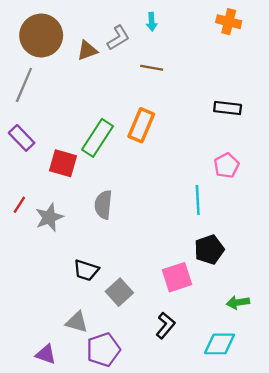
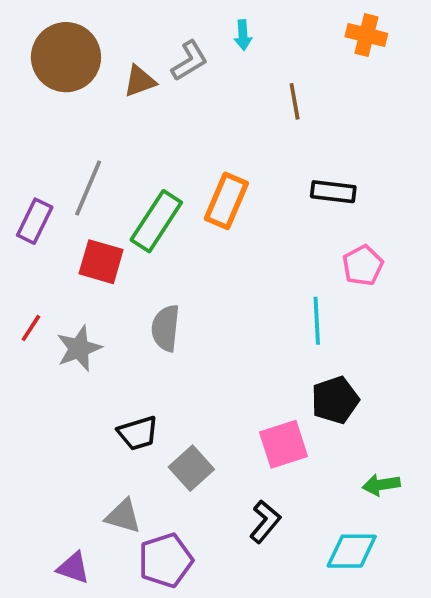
brown line: (152, 68) -> (295, 101), moved, turned 70
gray line: (24, 85) -> (88, 188), moved
black rectangle: (228, 108) -> (333, 192), moved
purple rectangle: (22, 138) -> (35, 221), turned 70
black trapezoid: (86, 270) -> (138, 433), turned -35

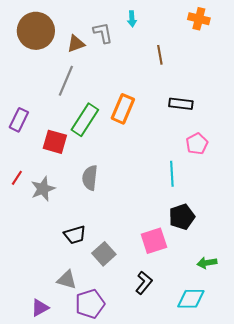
gray L-shape: (189, 61) -> (103, 33), turned -70
gray line: (88, 188) -> (66, 81), moved
purple triangle: (73, 568) -> (40, 308), turned -48

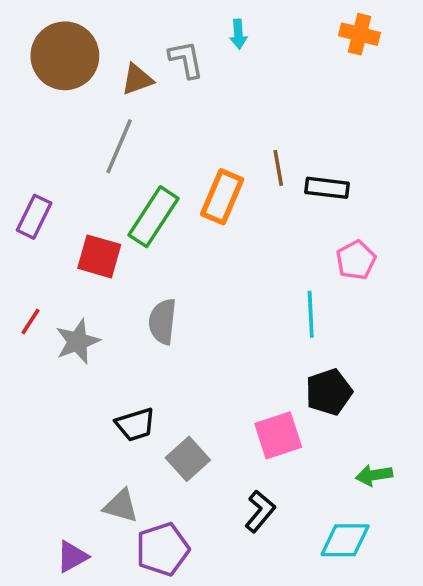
brown line: (160, 55) -> (278, 168), moved

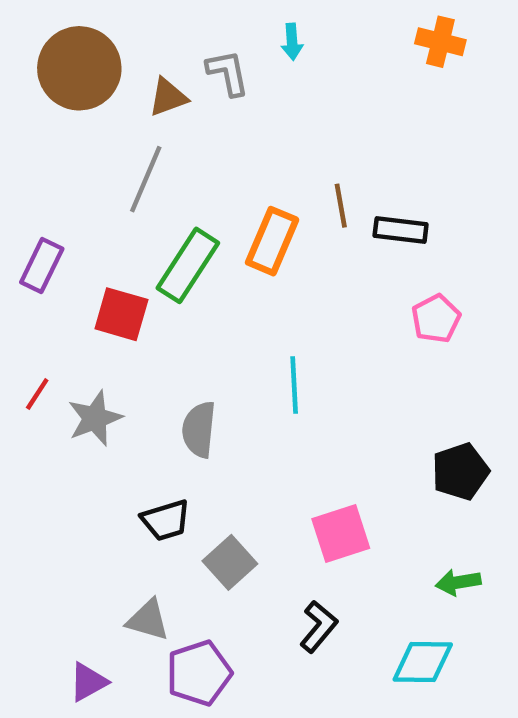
cyan line: (311, 314) -> (294, 385), moved
gray semicircle: (163, 322) -> (199, 429), moved
black pentagon: (329, 392) -> (460, 471), moved

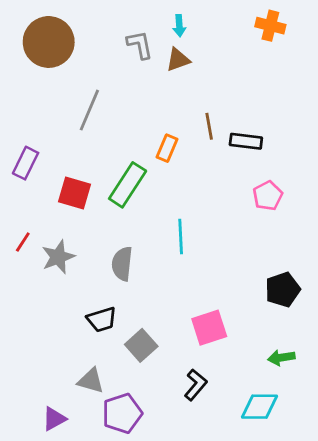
brown triangle: (168, 97) -> (178, 60), moved
orange rectangle: (272, 241) -> (167, 148), size x0.7
green rectangle: (188, 265) -> (128, 185), moved

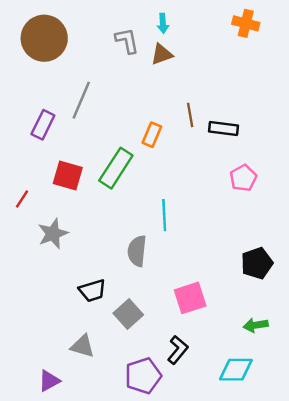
purple rectangle: (26, 163) -> (43, 125), moved
red line: (23, 242) -> (22, 199), moved
gray semicircle: (122, 264) -> (137, 251), moved
purple pentagon: (122, 413) -> (143, 376), moved

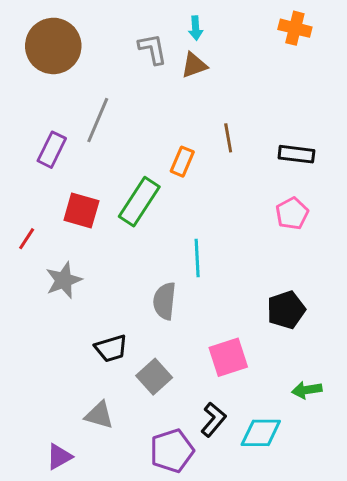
black rectangle: (224, 128) -> (296, 154), moved
black pentagon: (257, 263) -> (286, 310), moved
cyan diamond: (236, 370) -> (261, 433), moved

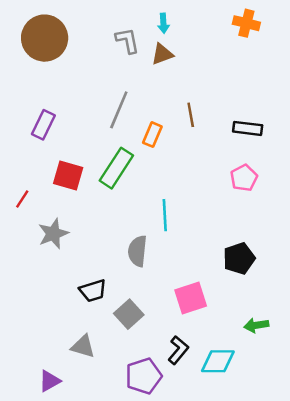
gray line: (98, 120) -> (119, 110), moved

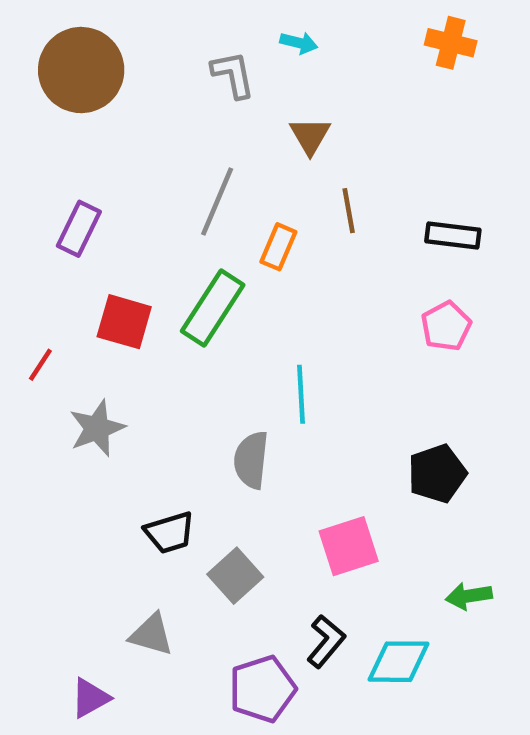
cyan arrow: (163, 23) -> (299, 43), turned -72
brown triangle: (162, 54) -> (310, 136), moved, turned -40

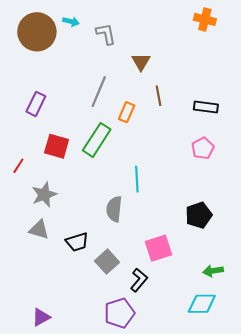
cyan arrow: (299, 43) -> (71, 22), moved
gray triangle: (151, 635) -> (39, 230), moved
black L-shape: (326, 641) -> (139, 280), moved
cyan diamond: (399, 662) -> (202, 304), moved

